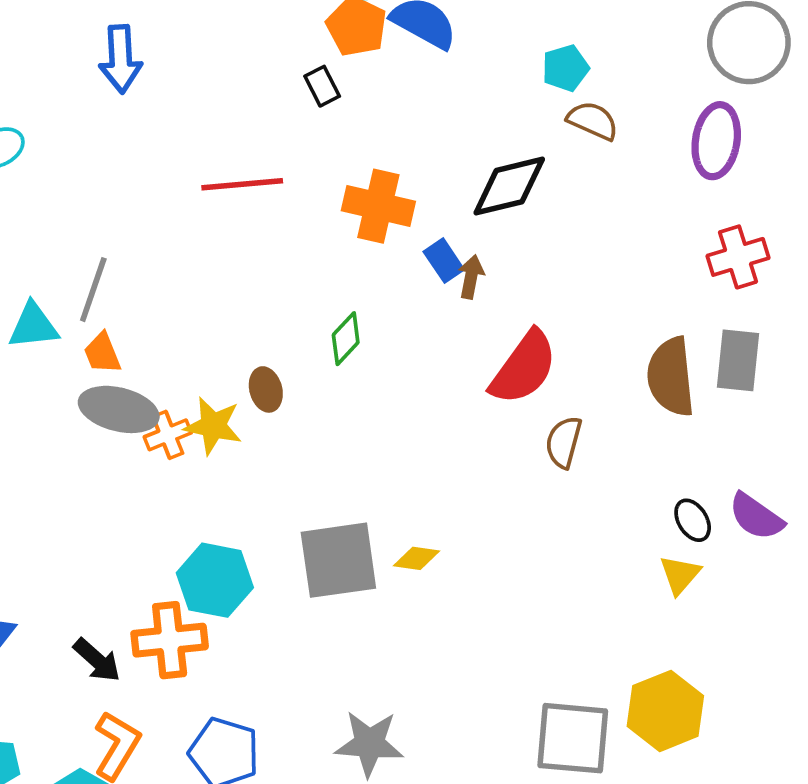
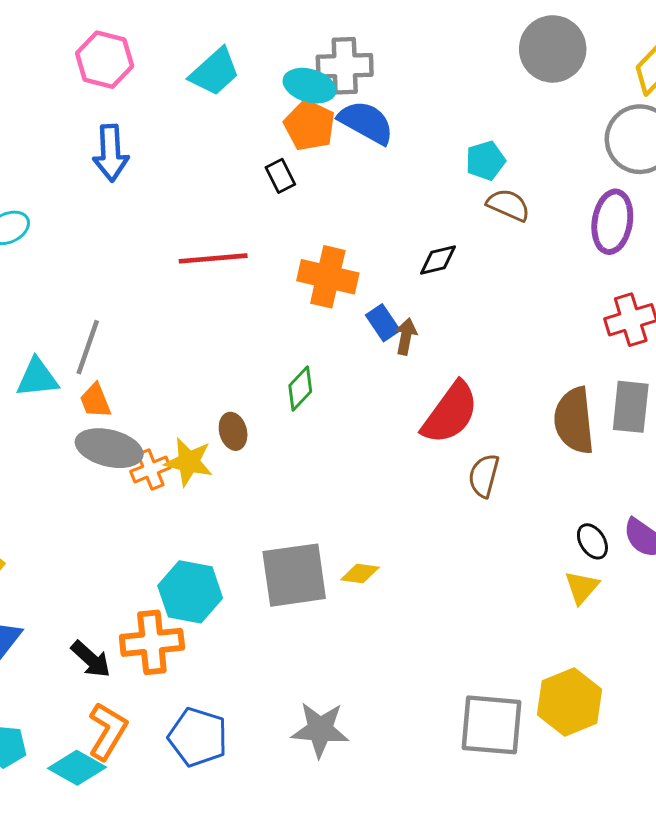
black diamond: (509, 186) -> (438, 260), size x0.6

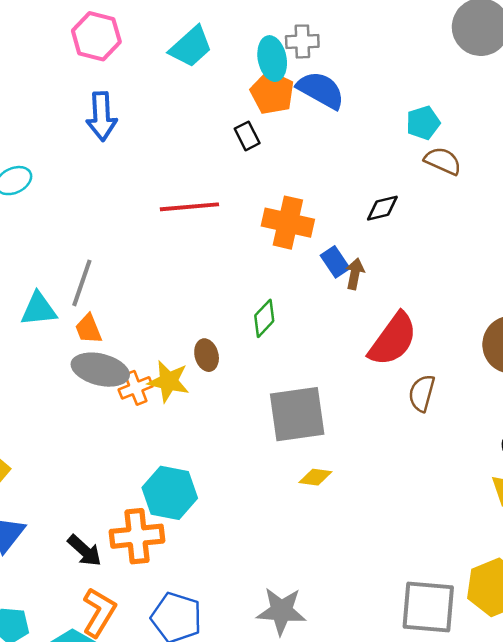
gray cross: (345, 66) -> (302, 41), size x0.7
cyan ellipse: (309, 86) -> (272, 59), turned 63
gray square: (294, 575) -> (297, 414), moved

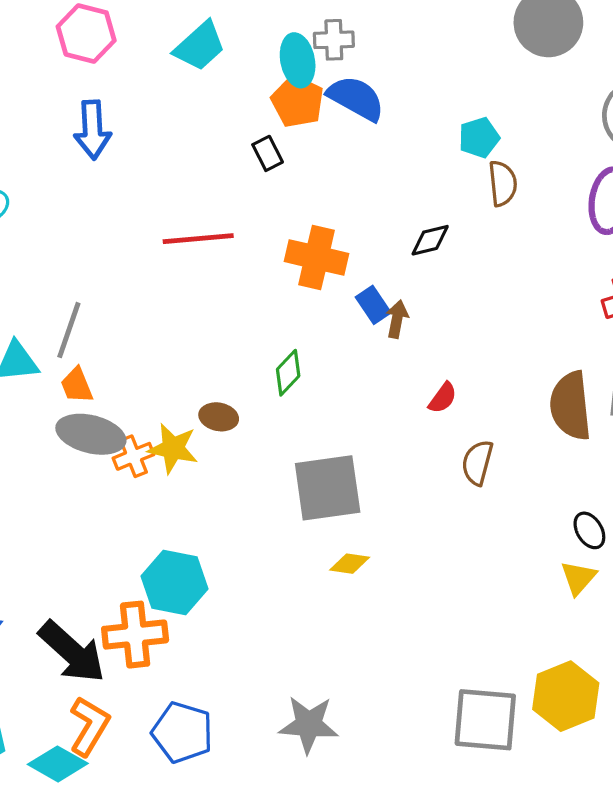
brown semicircle: (443, 161) -> (503, 183), turned 60
red semicircle: (393, 339) -> (443, 398), size x0.5
brown ellipse: (207, 355) -> (219, 417), turned -64
black arrow: (85, 551) -> (72, 652), size x1.6

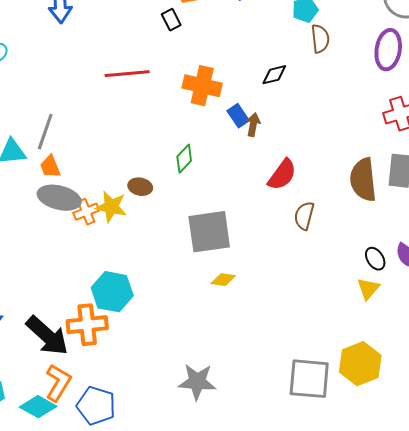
red semicircle: (443, 398) -> (282, 175), size x1.6
blue pentagon: (182, 732) -> (96, 406), moved

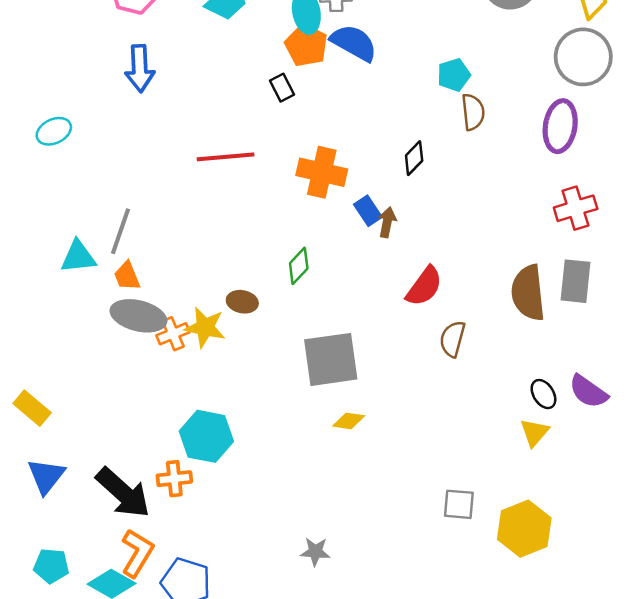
black diamond: (274, 75) -> (414, 158), turned -32
orange cross: (87, 325) -> (174, 479), size x0.7
gray square: (309, 379) -> (459, 504), moved, size x0.6
gray star: (197, 382) -> (315, 552), size x0.6

